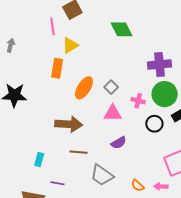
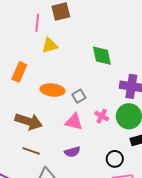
green diamond: (121, 29) -> (102, 56), moved
orange rectangle: (57, 68) -> (19, 72), moved
orange ellipse: (84, 88) -> (52, 90), turned 50
black circle: (154, 124) -> (115, 159), moved

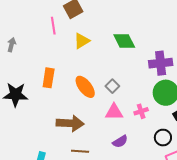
yellow triangle: (50, 45) -> (82, 41), moved
orange ellipse: (52, 90) -> (85, 87), turned 60
pink cross: (102, 116) -> (141, 111), moved, turned -32

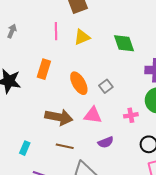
pink line: (53, 26) -> (56, 31), moved
pink triangle: (114, 112) -> (93, 115), moved

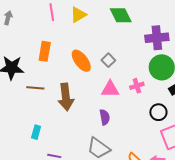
pink triangle: (93, 115) -> (110, 89), moved
brown arrow: (59, 117) -> (66, 97), turned 80
purple semicircle: (106, 142) -> (105, 117), moved, turned -70
brown line: (65, 146) -> (35, 88), moved

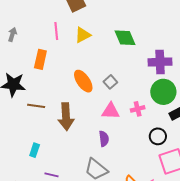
orange rectangle: (45, 51) -> (40, 59), moved

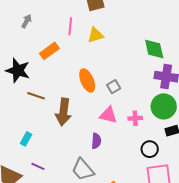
green diamond: (125, 38) -> (154, 49), moved
orange rectangle: (40, 59) -> (49, 51), turned 30

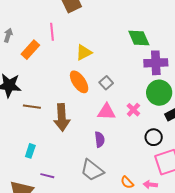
yellow triangle: (95, 35) -> (84, 52), moved
orange rectangle: (49, 51) -> (30, 50), moved
pink cross: (135, 118) -> (133, 110), turned -32

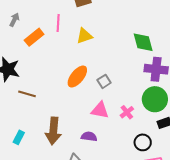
yellow triangle: (84, 52) -> (84, 36), moved
orange ellipse: (79, 82) -> (77, 76), turned 65
brown arrow: (62, 117) -> (53, 131), moved
purple semicircle: (100, 139) -> (89, 137), turned -84

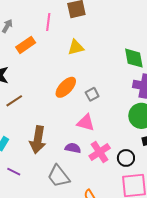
pink line: (58, 23) -> (48, 22), moved
brown line: (27, 94) -> (14, 101), turned -54
pink cross: (127, 112) -> (100, 152), moved, size x1.5

